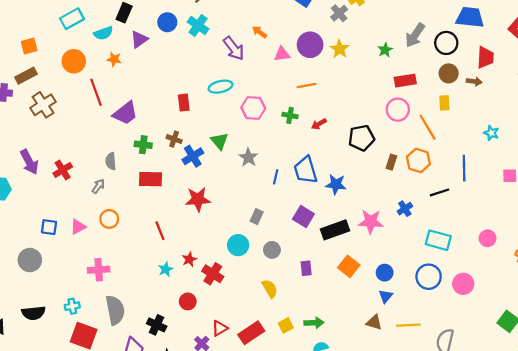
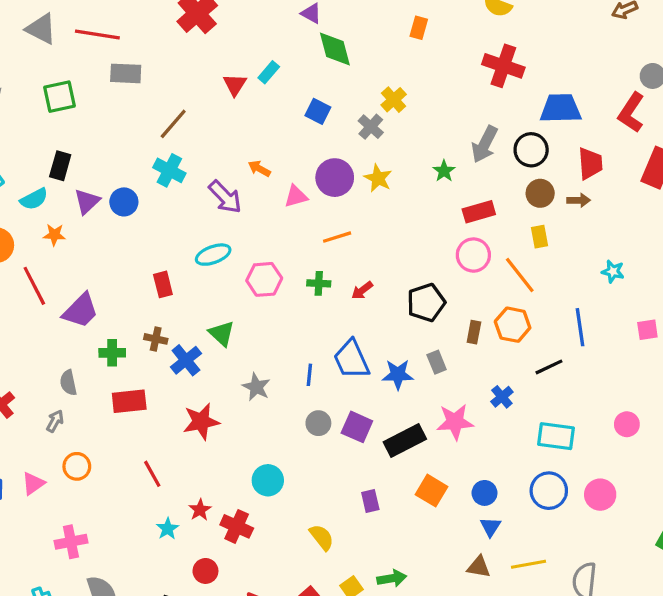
blue circle: (167, 22) -> (124, 202), moved
gray star: (248, 157) -> (256, 387), moved
gray rectangle: (257, 217) -> (437, 362), moved, turned -40
gray circle: (272, 250) -> (318, 423), moved

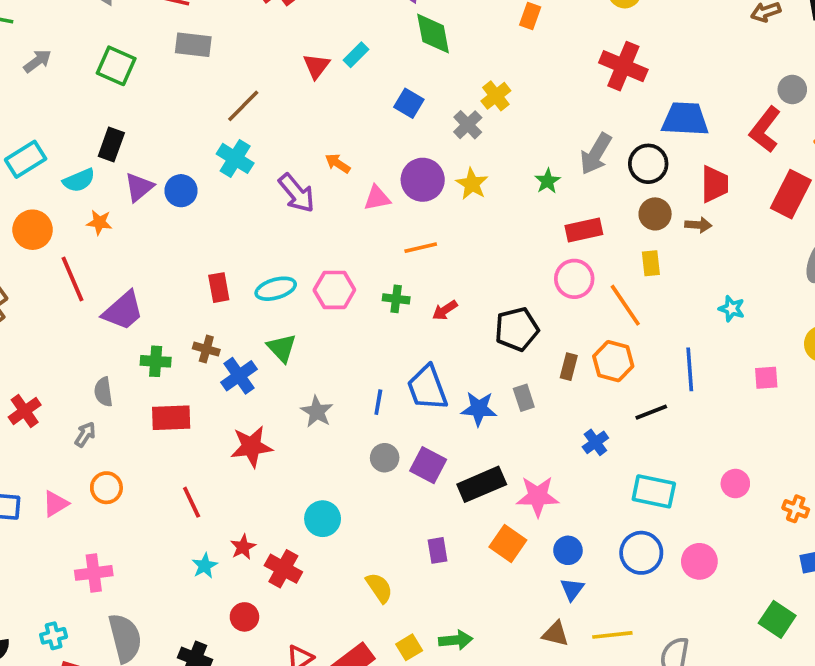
green square: (59, 97) -> (116, 66), turned 32
cyan ellipse: (213, 255) -> (276, 289), moved
pink star: (455, 422) -> (538, 496), moved

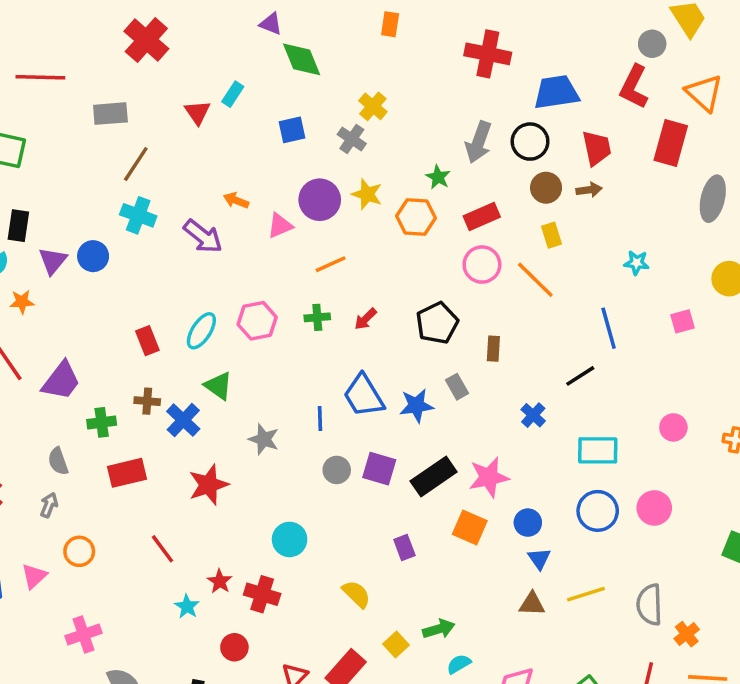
gray rectangle: (193, 45) -> (110, 114), moved
blue square: (409, 103) -> (292, 130), turned -32
cyan ellipse: (276, 289) -> (201, 331), turned -30
orange hexagon: (613, 361) -> (416, 217), moved

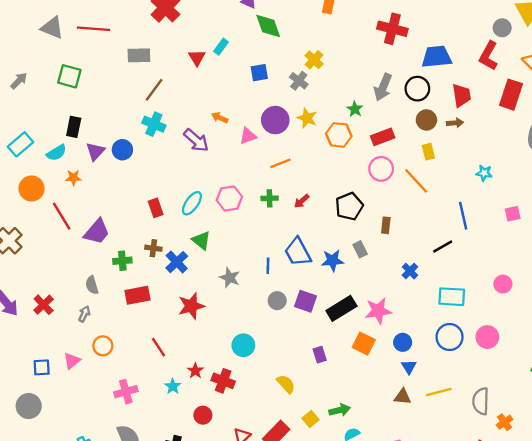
pink cross: (83, 634) -> (126, 392), moved

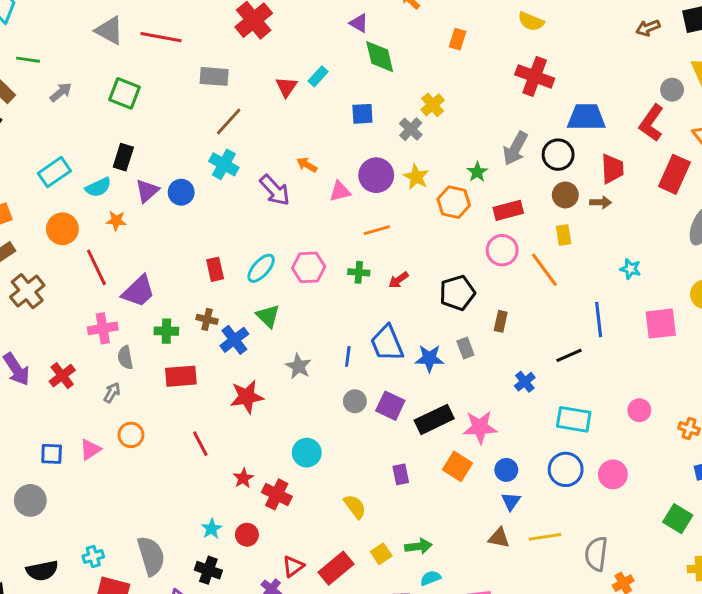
pink square: (513, 214) -> (661, 324), size x1.6
cyan star: (173, 386) -> (212, 529), moved
pink cross: (126, 392) -> (103, 328), moved

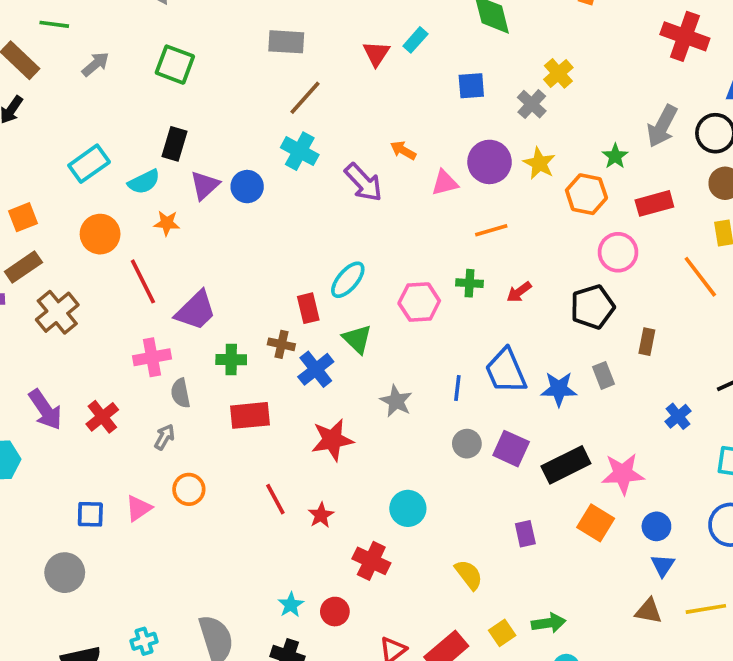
pink circle: (502, 250) -> (618, 252), moved
pink hexagon: (309, 267) -> (419, 302), moved
red rectangle: (215, 269) -> (308, 308), moved
red star: (243, 478) -> (321, 515), moved

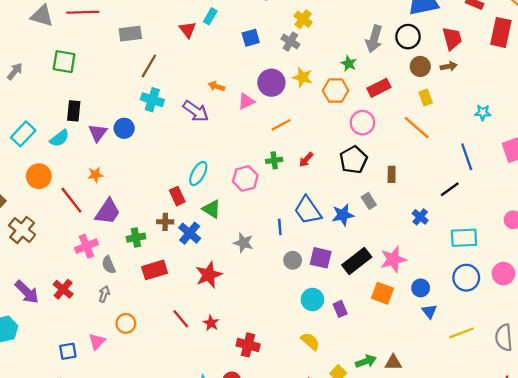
orange star: (167, 223) -> (95, 175), moved
cyan circle: (408, 508) -> (312, 299), moved
brown triangle: (649, 611) -> (393, 363), moved

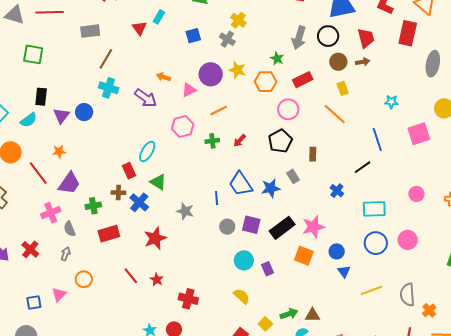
pink hexagon: (245, 178) -> (183, 126), moved

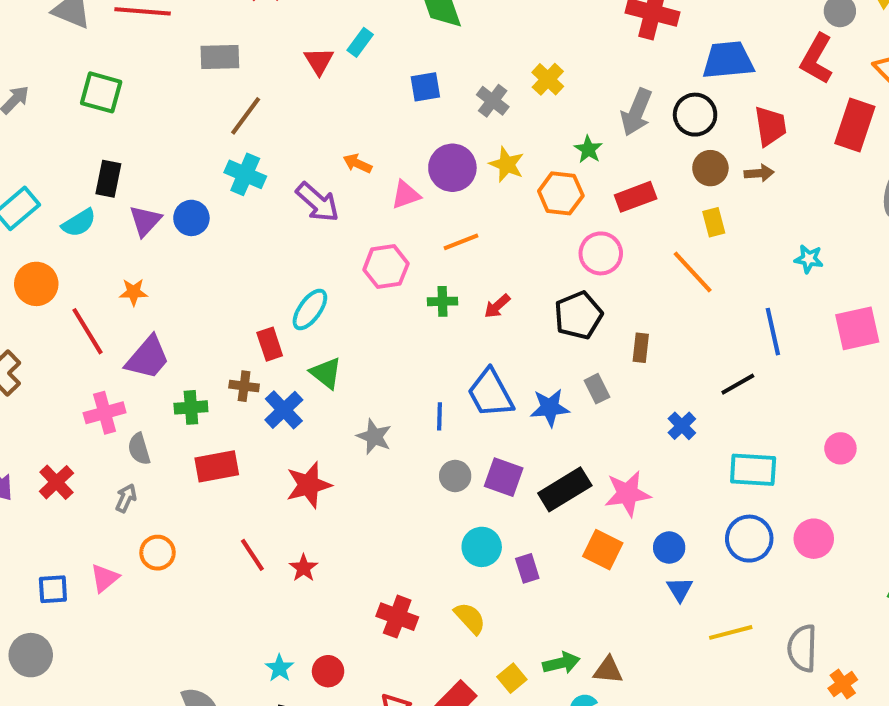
yellow cross: (238, 20) -> (548, 79), moved
red cross: (188, 299) -> (397, 617), moved

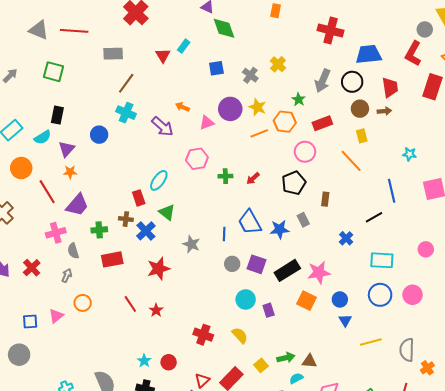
purple triangle: (145, 221) -> (67, 149), moved
orange line: (461, 242) -> (259, 133), moved

